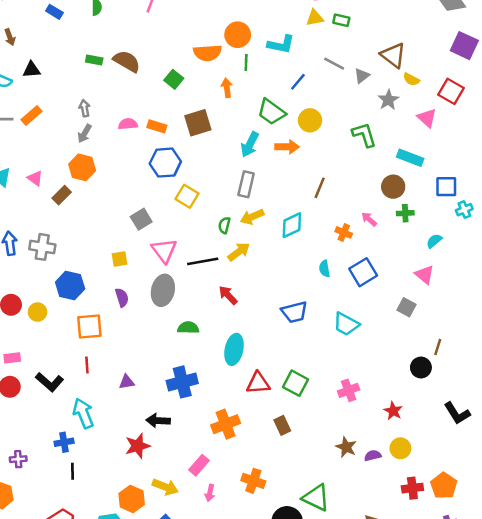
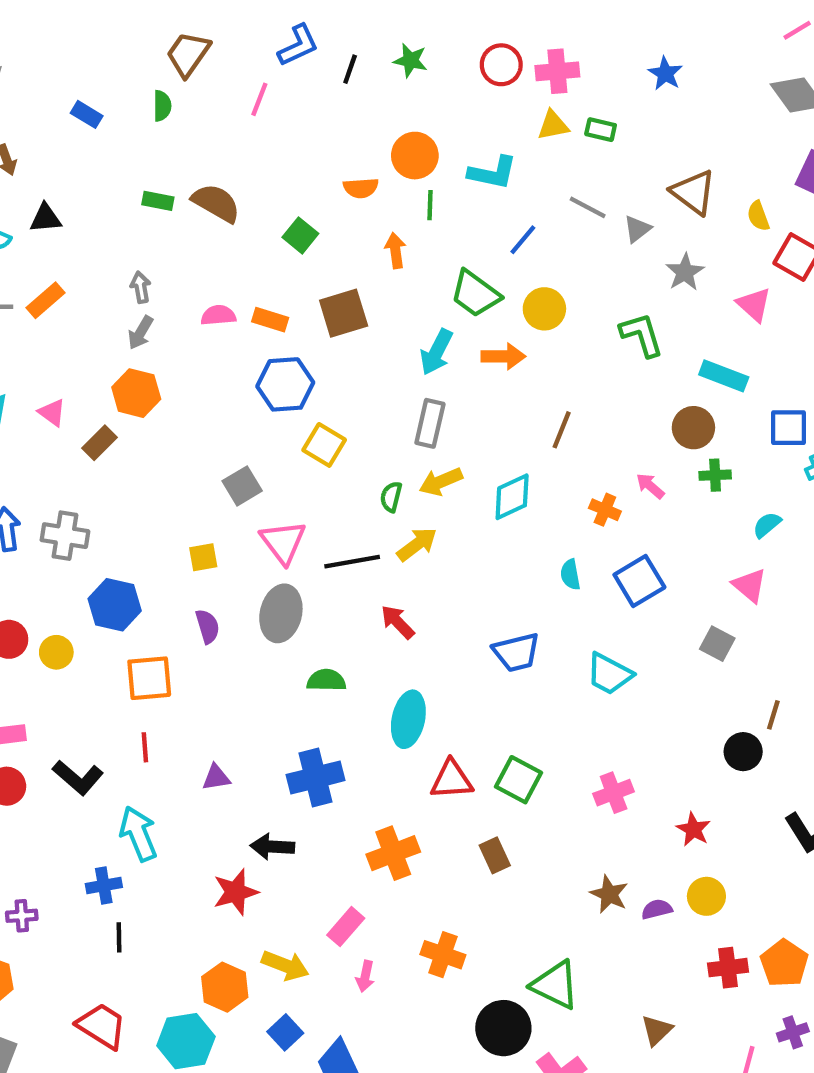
orange semicircle: (208, 53) -> (361, 188), size x0.7
yellow semicircle: (411, 79) -> (758, 216), moved, turned 42

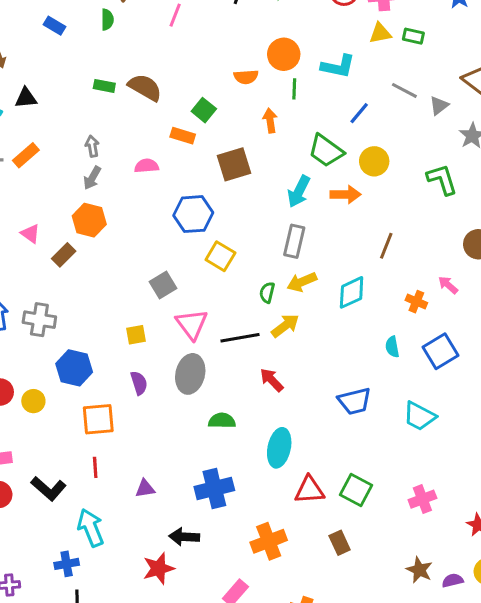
orange rectangle: (270, 320) -> (183, 136), moved

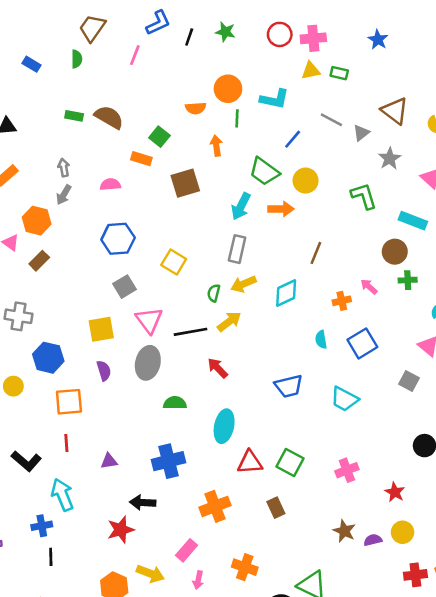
blue hexagon: (193, 214) -> (118, 239), moved
orange hexagon: (89, 220) -> (37, 221), moved
orange cross: (416, 302) -> (342, 301), turned -36
yellow square: (136, 335) -> (101, 329), size x1.5

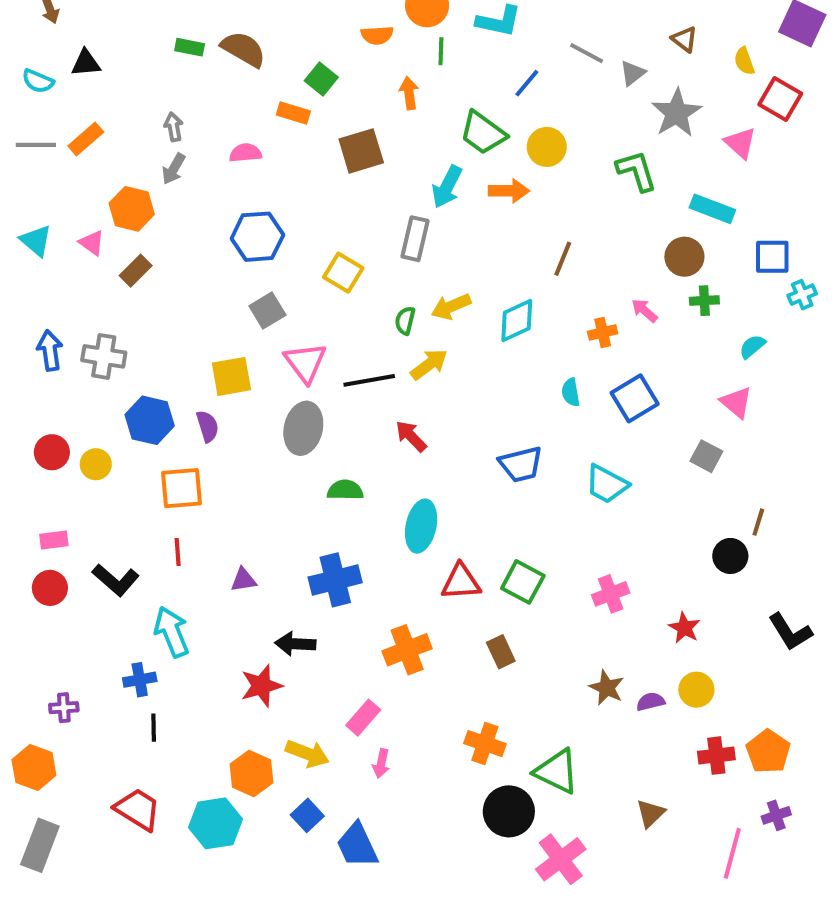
brown triangle: (395, 111) -> (684, 39), size x0.6
gray star: (390, 159) -> (676, 113), size x1.4
gray rectangle: (237, 249) -> (415, 239), moved
purple semicircle: (104, 371) -> (208, 426), moved
orange cross: (245, 567) -> (485, 744), moved

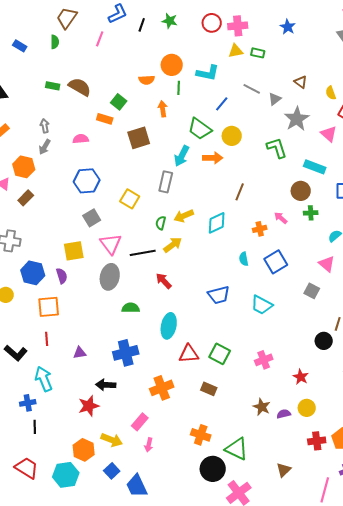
brown rectangle: (501, 652) -> (209, 389), turned -42

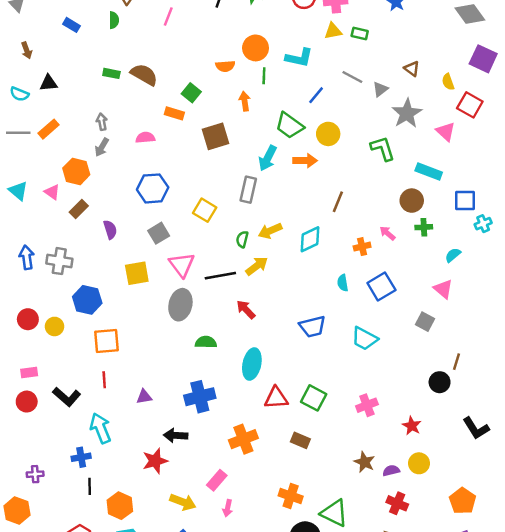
purple semicircle: (62, 276) -> (110, 230), moved
red cross: (317, 441) -> (397, 503), moved, turned 30
orange hexagon: (84, 450) -> (120, 506), moved

